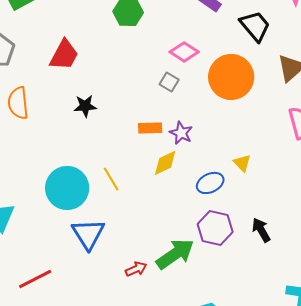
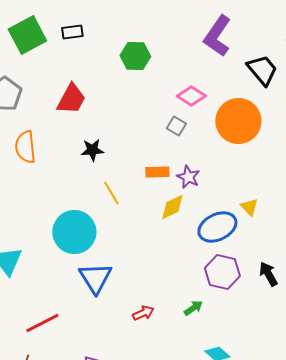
yellow line: (111, 179) -> (111, 193), moved
blue ellipse: (210, 183) -> (217, 227), size x1.4
green arrow: (175, 254) -> (193, 308), moved, size x0.5

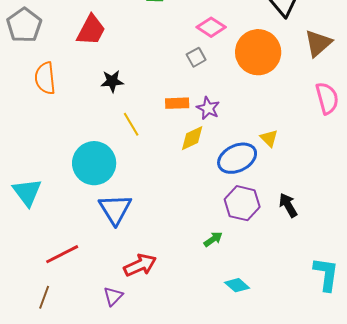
gray square: (176, 126) -> (196, 57), turned 30
red arrow: (143, 313) -> (140, 265), moved, size x1.5

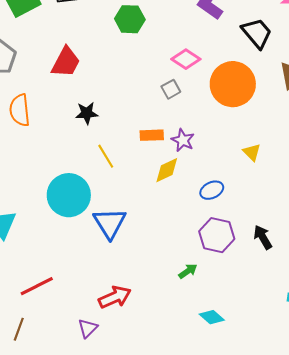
yellow triangle: (269, 138) -> (252, 152), moved
blue ellipse: (237, 158) -> (212, 190), size x0.6
blue triangle: (115, 209) -> (110, 223), moved

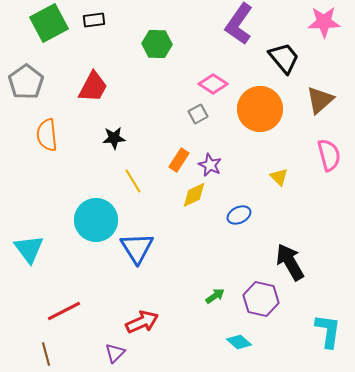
orange rectangle: (152, 135) -> (179, 160), turned -55
purple hexagon: (217, 235) -> (261, 299), moved
black arrow: (263, 237) -> (290, 262), size x1.5
brown line: (19, 329) -> (46, 354), turned -35

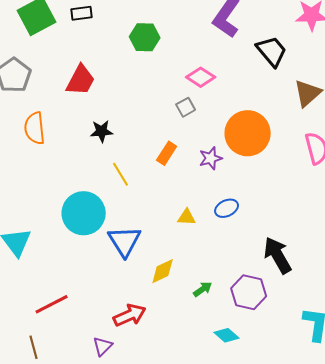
orange circle: (260, 109) -> (248, 133), moved
purple star: (210, 165) -> (211, 158), moved, turned 30
yellow triangle: (279, 177) -> (187, 217), moved, turned -42
yellow diamond: (194, 195) -> (163, 271), moved

